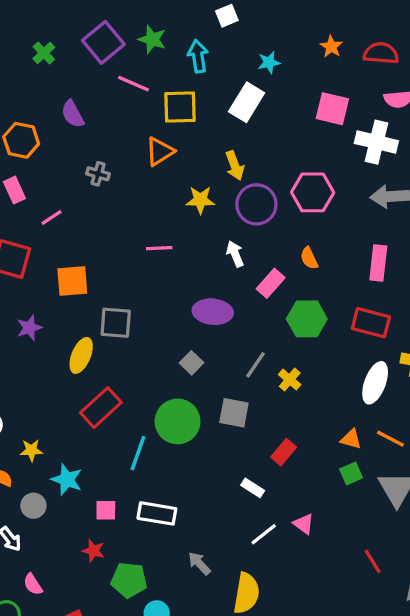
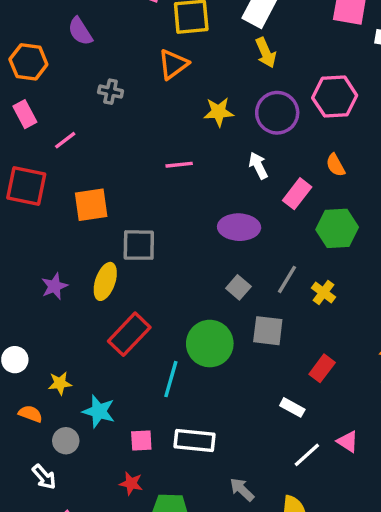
yellow arrow: (235, 166) -> (266, 53), moved
purple star: (29, 328) -> (54, 286), moved
gray square: (192, 363) -> (238, 287), moved

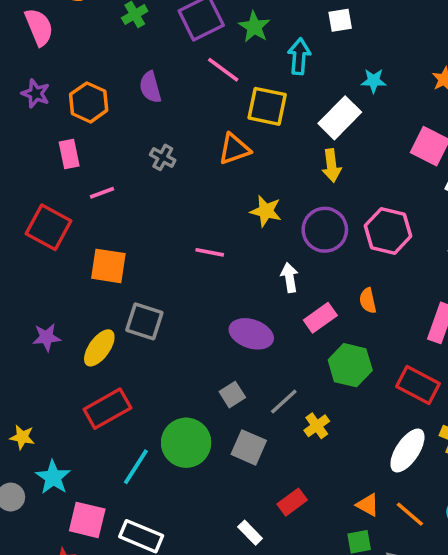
pink square: (141, 441) -> (87, 520), size x1.5

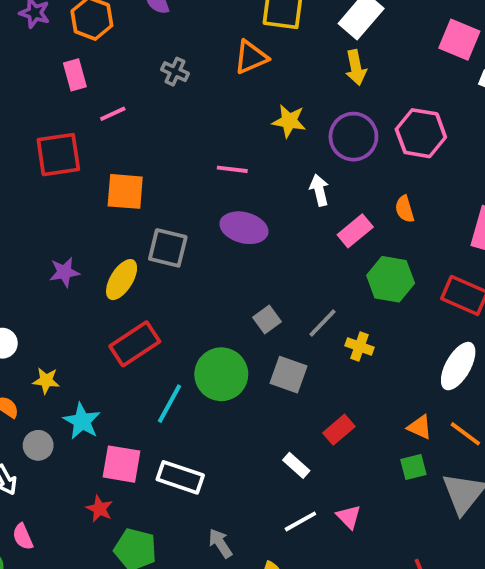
red square: (48, 227) -> (58, 155), turned -33
purple ellipse: (251, 334) -> (244, 228), moved
yellow cross: (317, 426) -> (359, 346), turned -30

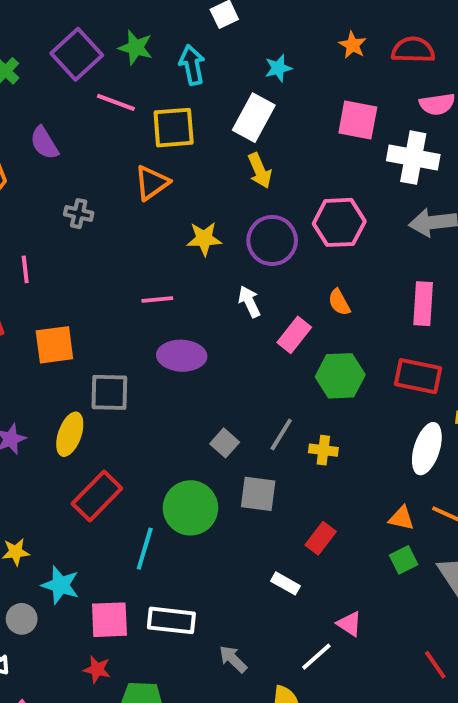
pink line: (113, 114) -> (25, 269), turned -60
white line: (300, 521) -> (316, 657), moved
gray arrow: (220, 543) -> (233, 659), moved

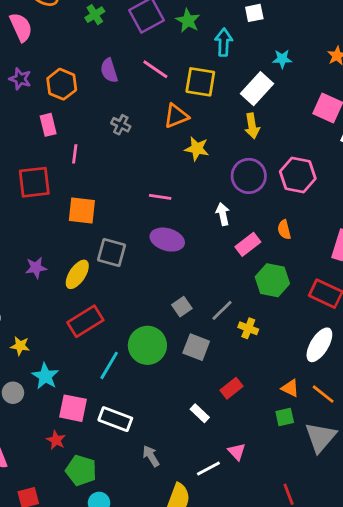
pink line: (116, 102) -> (155, 69), moved
yellow star: (204, 239) -> (197, 149), moved

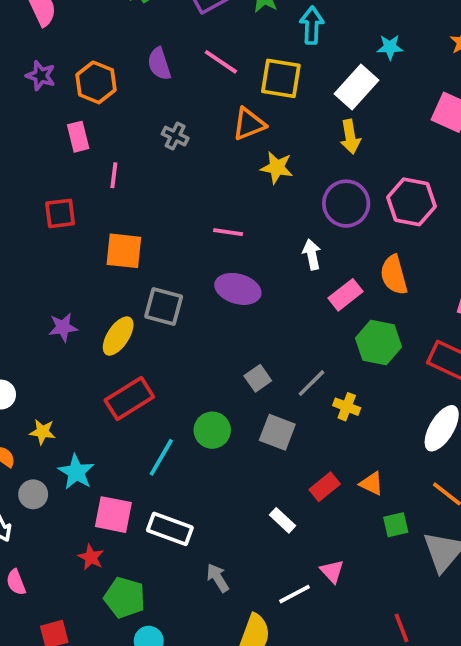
red square: (34, 182) -> (60, 213), size x0.7
orange semicircle: (284, 230) -> (394, 275), size x1.5
green circle: (147, 345) -> (212, 430), size x0.7
orange triangle: (290, 388) -> (372, 484), moved

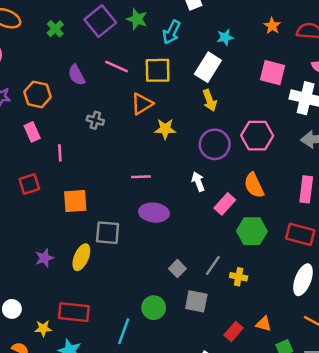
cyan arrow: (312, 25) -> (171, 32), turned -145
red rectangle: (129, 399) -> (74, 312), moved, turned 48

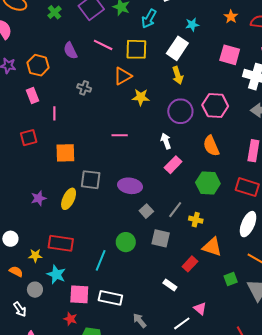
pink rectangle: (225, 204) -> (173, 165), moved
purple ellipse: (154, 213) -> (130, 186), moved
orange triangle: (264, 324) -> (212, 247), moved, size x1.5

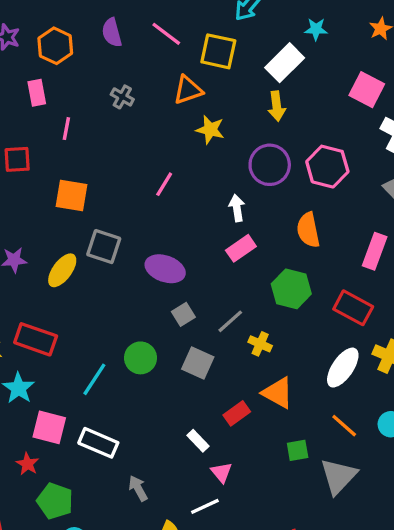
pink line: (120, 135) -> (164, 184), turned -70
pink triangle: (200, 309) -> (222, 472), moved

